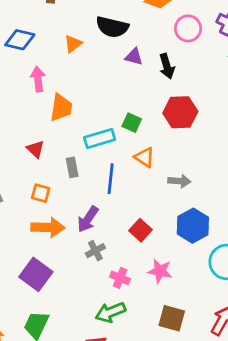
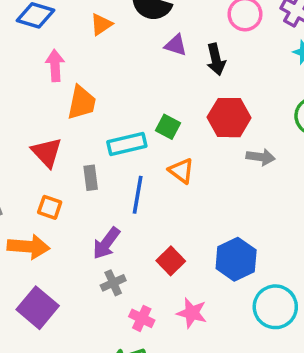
red triangle: (36, 149) -> (47, 152), size x1.4
gray arrow: (179, 181) -> (261, 157), moved
orange arrow: (48, 227) -> (28, 247), moved

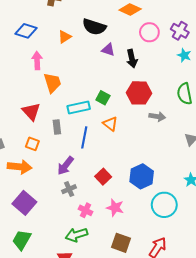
orange trapezoid: (82, 103) -> (52, 83), turned -30

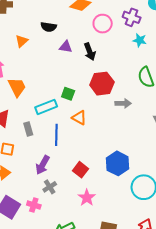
black semicircle: (94, 27) -> (49, 27), size x0.7
pink star: (115, 208) -> (87, 198), moved, turned 30
pink cross: (86, 210) -> (34, 205), moved

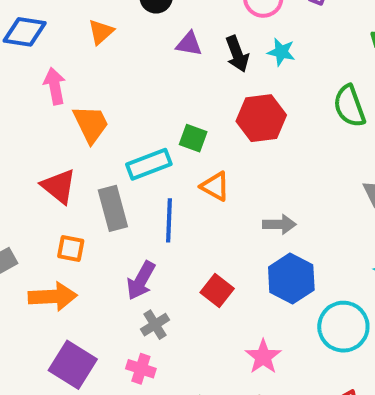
cyan star: (140, 40) -> (281, 52), moved
gray arrow: (123, 103) -> (279, 224), moved
gray rectangle: (28, 129) -> (113, 208), size x1.5
pink star: (87, 198) -> (263, 357), moved
pink cross: (34, 205) -> (141, 369), moved

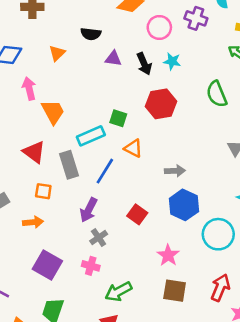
blue line: (169, 220) -> (105, 171), turned 32
orange arrow: (53, 297) -> (33, 222), size x0.7

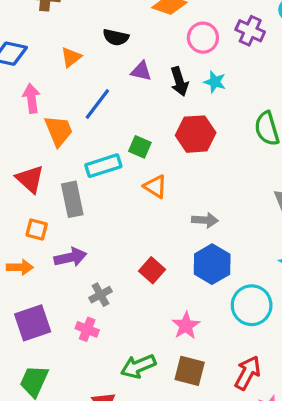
blue line: (105, 171) -> (97, 104), moved
purple arrow: (89, 210) -> (70, 257), moved, turned -135
purple square: (47, 265) -> (33, 323), turned 36
green arrow: (118, 292) -> (138, 366), moved

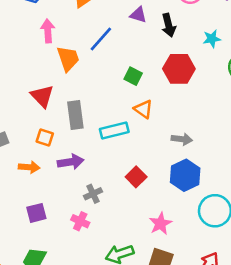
cyan star: (215, 82) -> (212, 39), moved, turned -30
cyan rectangle: (103, 166) -> (114, 131), moved
purple square: (33, 323) -> (36, 213), size x0.7

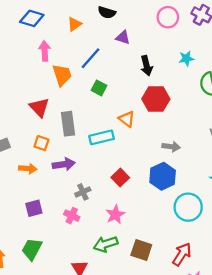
black arrow: (169, 25) -> (147, 66), moved
red hexagon: (179, 69) -> (156, 99), moved
green square: (133, 76) -> (99, 88), moved
gray arrow: (182, 139) -> (171, 147), moved
pink star: (160, 224) -> (115, 215), moved

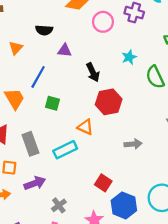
blue hexagon: (163, 176) -> (124, 205), moved
red square: (120, 178) -> (103, 183), moved

